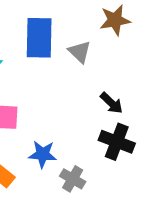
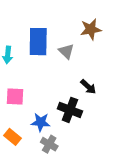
black cross: (117, 142) -> (70, 110), moved
gray cross: (73, 179) -> (49, 144), moved

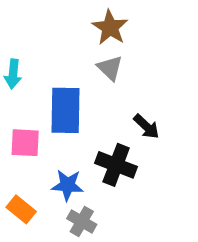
brown star: (91, 29) -> (110, 28), moved, turned -30
blue rectangle: (38, 42) -> (66, 110), moved

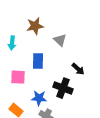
brown star: (110, 28) -> (35, 26), moved, turned 30
blue rectangle: (66, 110) -> (38, 61), size x0.7

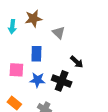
cyan arrow: (12, 43) -> (12, 27), moved
blue star: (39, 98) -> (37, 80), moved

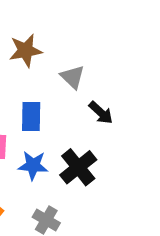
black arrow: (77, 62) -> (101, 113), moved
black cross: (62, 81) -> (78, 167), turned 30

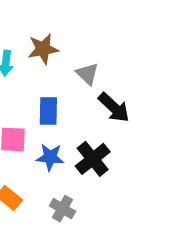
black arrow: (101, 113) -> (114, 107), size x1.4

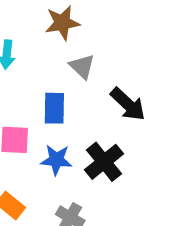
brown star: (43, 49) -> (62, 23), moved
gray triangle: (87, 74) -> (82, 66), moved

